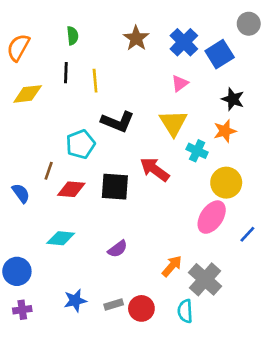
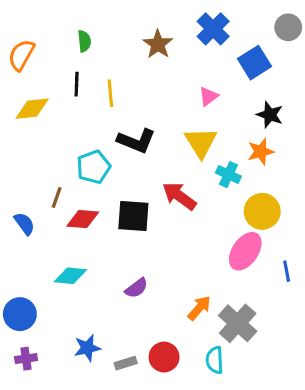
blue cross: (184, 42) -> (213, 29), moved
blue line: (247, 234) -> (287, 271), turned -54
gray rectangle: (114, 304) -> (126, 363), moved

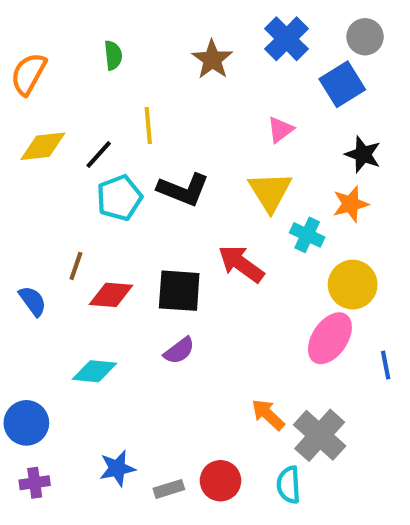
gray circle: (288, 27) -> (365, 37), moved
black line: (77, 84) -> (99, 154), moved, turned 40
cyan pentagon: (93, 167) -> (119, 198), moved
purple semicircle: (136, 288) -> (179, 351), moved
orange arrow: (199, 308) -> (268, 415), turned -88

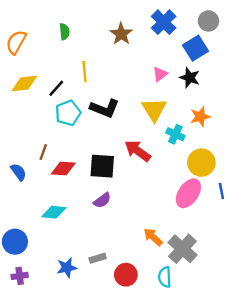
black star: (363, 154) -> (190, 78), moved
blue line: (386, 365) -> (221, 191), moved
gray rectangle: (169, 489) -> (98, 258), moved

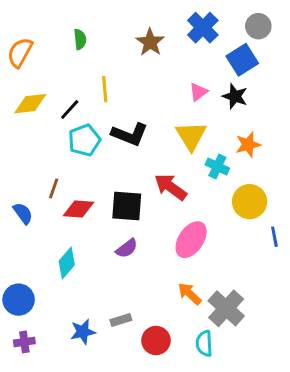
pink ellipse: (188, 193) -> (191, 240), moved
cyan diamond: (54, 212) -> (67, 263), turned -55

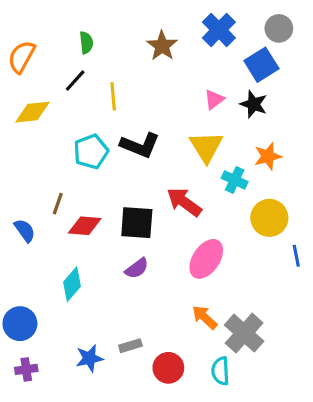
black line: (70, 109) -> (75, 81), moved

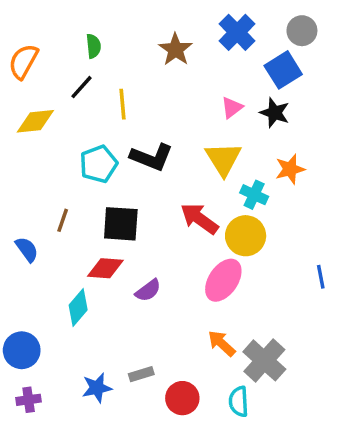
yellow circle: (269, 218) -> (246, 236), moved
black square: (137, 223) -> (121, 224), moved
red diamond: (85, 226) -> (105, 268), moved

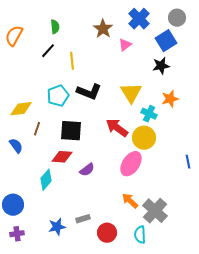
pink triangle: (232, 108) -> (125, 45), moved
black star: (275, 113) -> (161, 66), turned -30
yellow diamond: (35, 121) -> (21, 109), moved

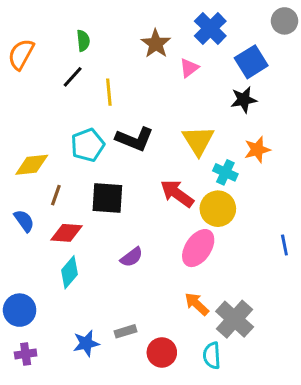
gray circle: (177, 18) -> (284, 21), moved
red diamond: (62, 157) -> (66, 233), moved

